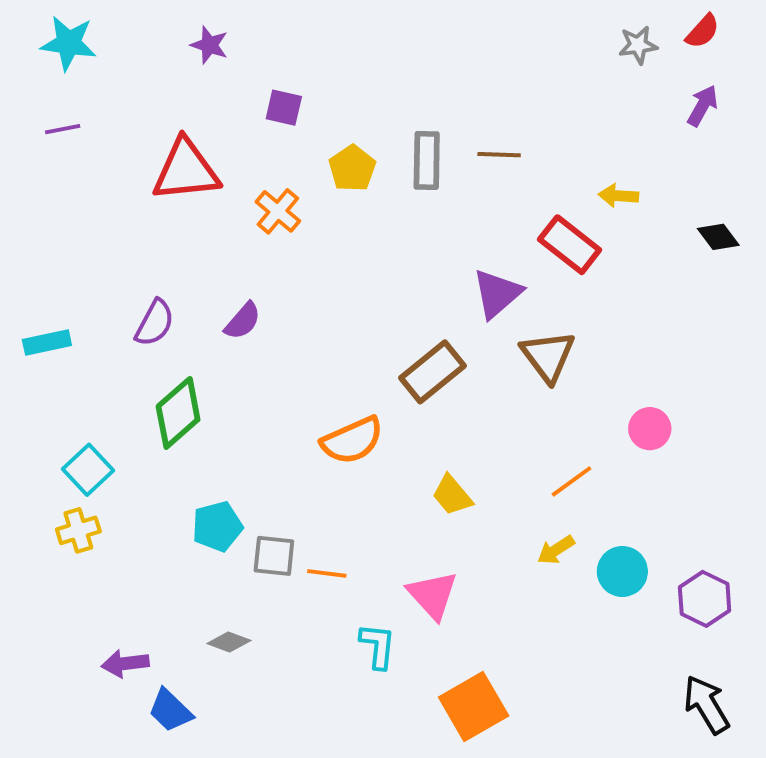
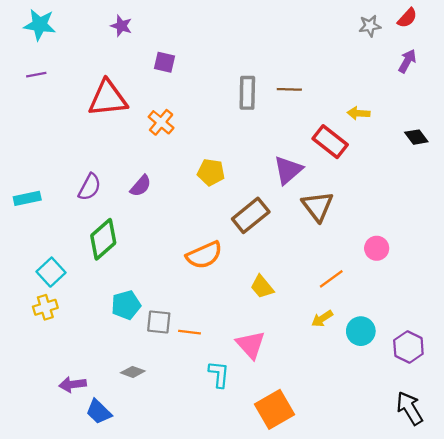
yellow pentagon: (352, 168) -> (211, 172), moved, turned -30

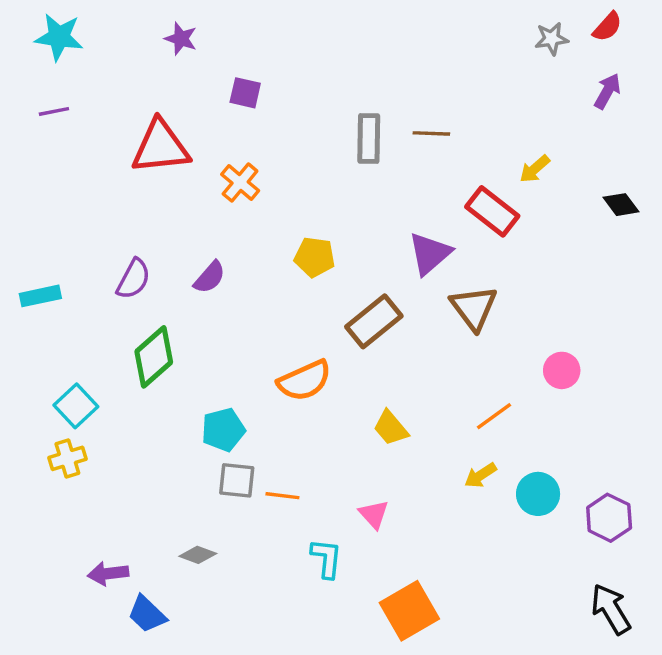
yellow arrow: (359, 113) -> (535, 169), turned -45
cyan pentagon: (126, 305) -> (223, 430), moved
pink triangle: (251, 345) -> (374, 514), size x0.7

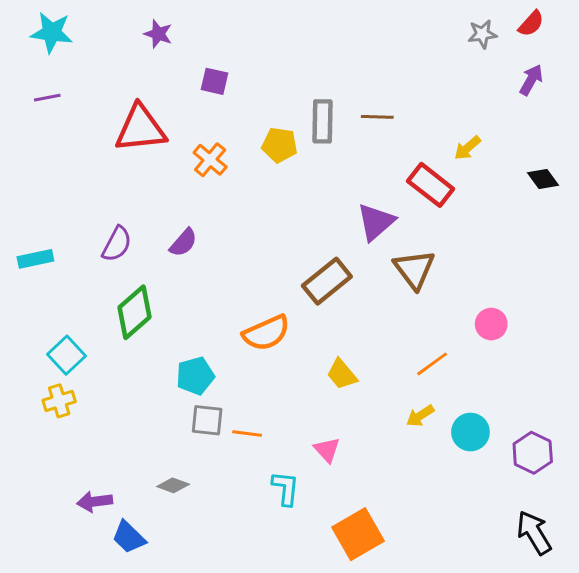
yellow pentagon: (315, 257) -> (280, 145), moved

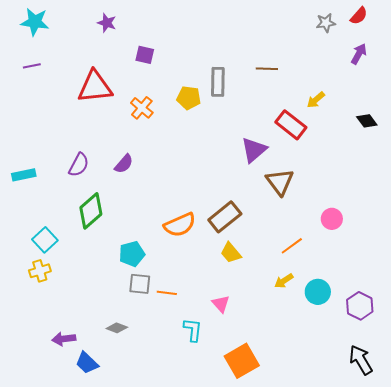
brown line: (377, 117) -> (267, 69), moved
brown rectangle: (327, 281) -> (225, 217), moved

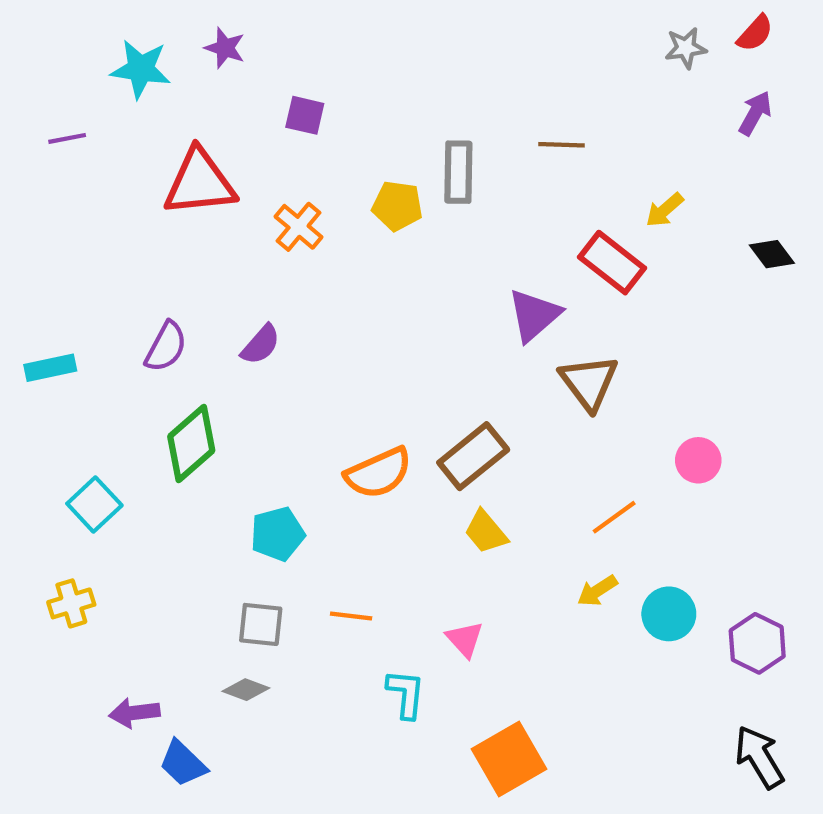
cyan star: (35, 22) -> (141, 69), moved
yellow cross: (40, 271) -> (71, 603), moved
gray square: (140, 284) -> (261, 624), moved

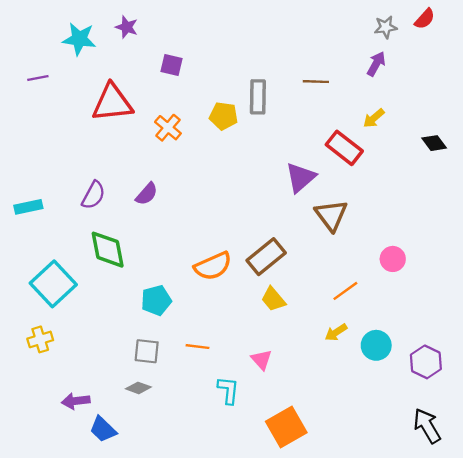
purple arrow: (755, 113) -> (376, 64), moved
green diamond: (191, 444) -> (108, 250), turned -60
cyan square: (94, 505) -> (53, 284), size x1.5

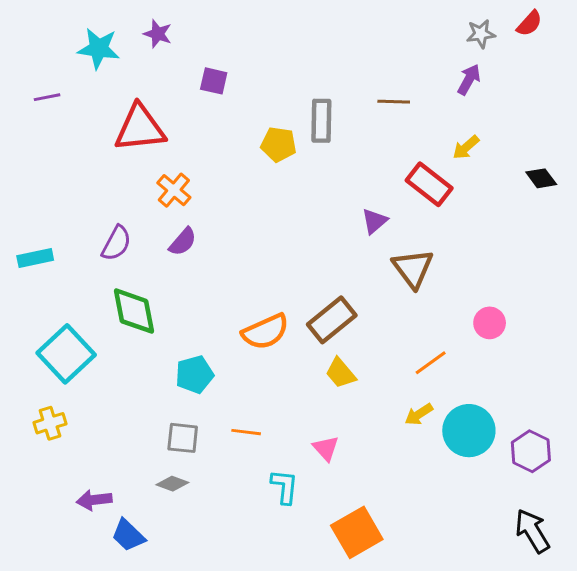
orange cross: (168, 128) -> (174, 190), moved
purple triangle: (300, 177) -> (375, 221), size x0.7
cyan circle: (376, 345) -> (469, 431), size x1.4

